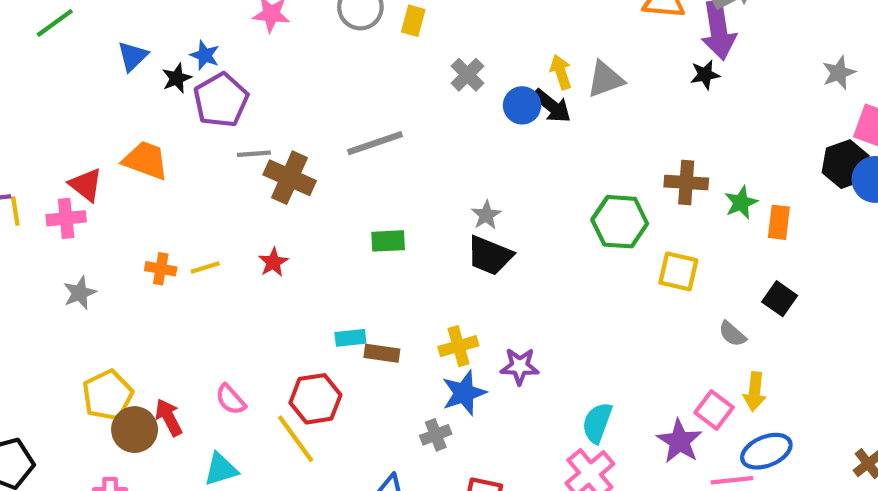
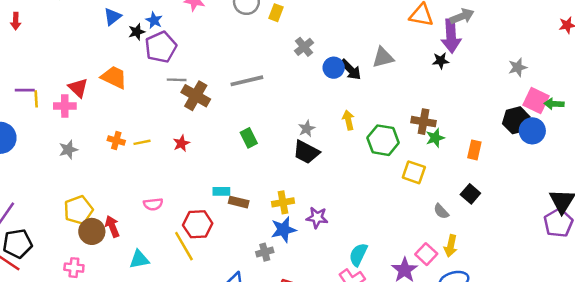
yellow arrow: (561, 72) -> (348, 120), moved
green star: (741, 203) -> (435, 138), moved
green rectangle: (388, 241) -> (249, 138), turned 60
pink semicircle: (231, 399) -> (153, 204), moved, turned -60

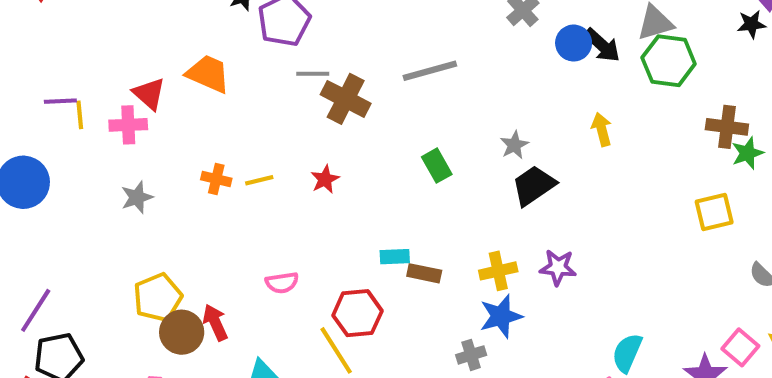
gray star: (307, 129) -> (514, 145), moved
green hexagon: (383, 140) -> (669, 61), moved
black trapezoid: (306, 152) -> (534, 186), turned 120
yellow square: (414, 172) -> (714, 212), turned -30
purple star: (317, 218) -> (558, 267), moved

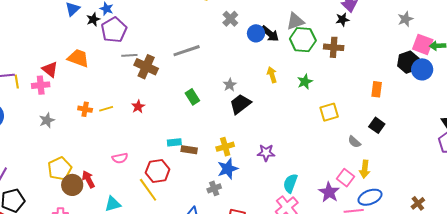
brown cross: (727, 127) -> (334, 47), moved
green star: (747, 153) -> (305, 82), moved
purple star: (558, 267) -> (266, 153), moved

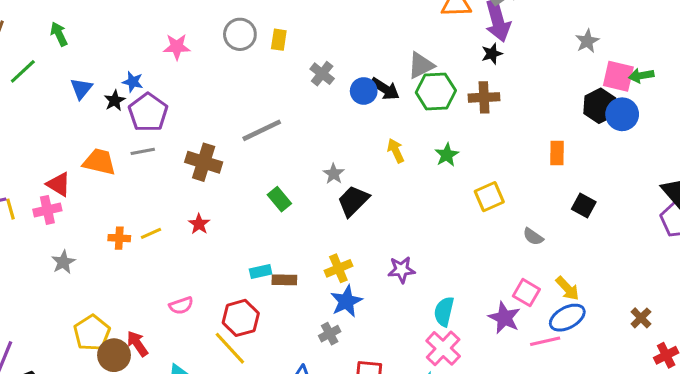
gray line: (129, 55) -> (143, 151), moved
black square: (377, 125) -> (584, 206), moved
yellow arrow: (365, 169) -> (567, 288), moved, turned -42

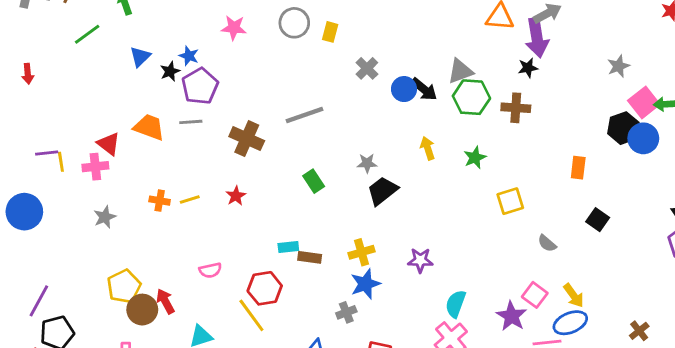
pink square: (618, 76) -> (644, 102), turned 32
gray star: (334, 174) -> (367, 163), turned 30

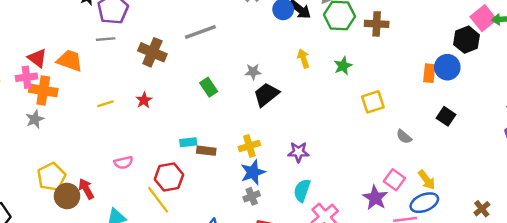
orange trapezoid: (149, 127) -> (70, 61), moved
blue circle: (643, 138) -> (447, 67), moved
orange cross: (160, 201) -> (43, 90), moved, size x1.6
cyan semicircle: (456, 304) -> (302, 190), moved
gray cross: (346, 312) -> (252, 196), moved

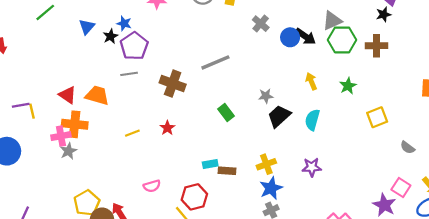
pink cross: (26, 77) -> (61, 136), moved
cyan semicircle: (302, 190) -> (312, 120), moved

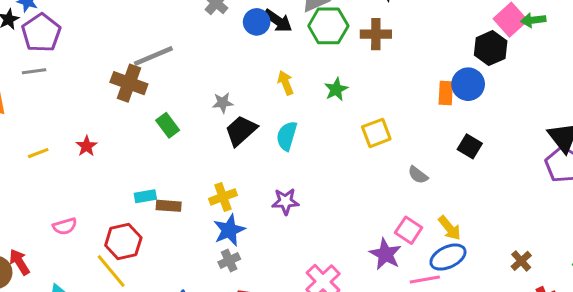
brown cross: (173, 84) -> (129, 83), moved

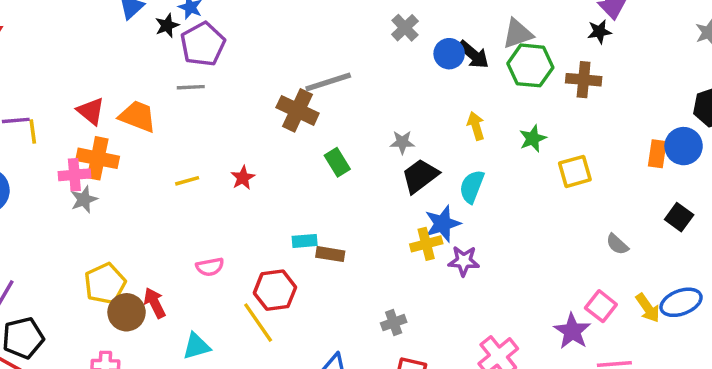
yellow square: (376, 133) -> (575, 171), moved
yellow cross: (223, 197) -> (426, 244), moved
blue star: (229, 230) -> (443, 224), moved
blue ellipse: (448, 257) -> (681, 302), moved

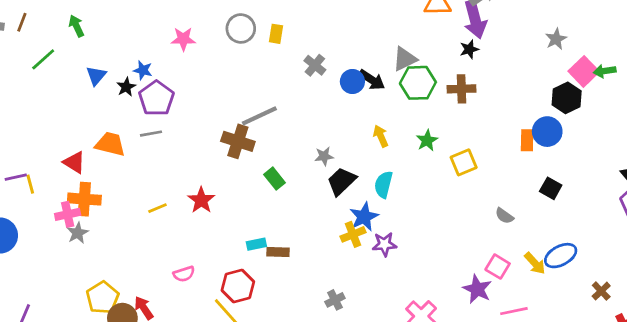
orange trapezoid: (138, 116) -> (110, 144), moved
red star: (243, 178) -> (201, 200), size x1.4

